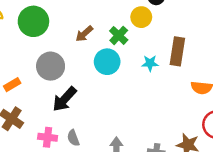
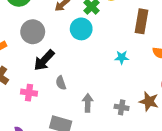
cyan star: (150, 63) -> (122, 57), moved
gray semicircle: (73, 138) -> (61, 83), moved

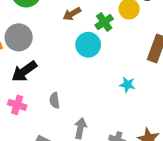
gray circle: (33, 32) -> (19, 37), moved
black arrow: (44, 60) -> (24, 71), moved

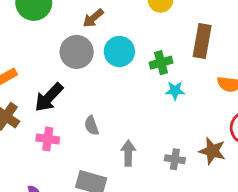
green cross: (104, 22) -> (161, 63), moved, turned 30
gray circle: (19, 37) -> (77, 52), moved

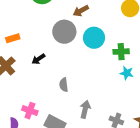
black arrow: (49, 97) -> (38, 59), size x0.6
pink cross: (48, 139) -> (30, 111), moved

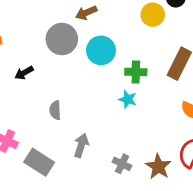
cyan star: (127, 73) -> (128, 99), moved

